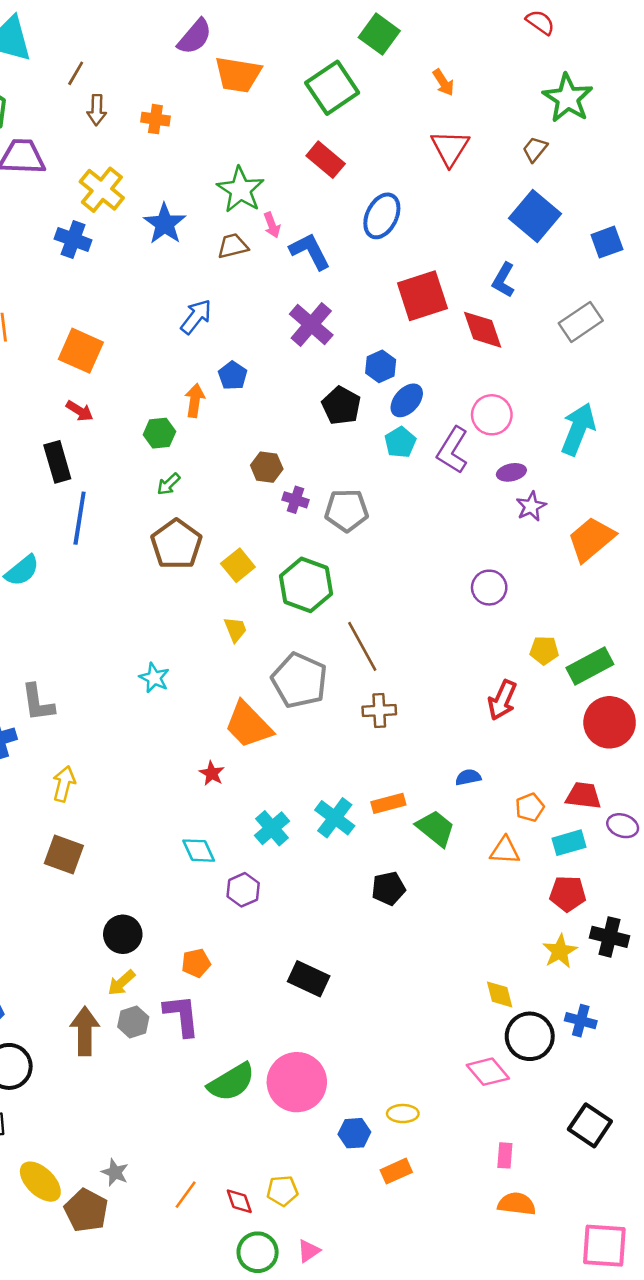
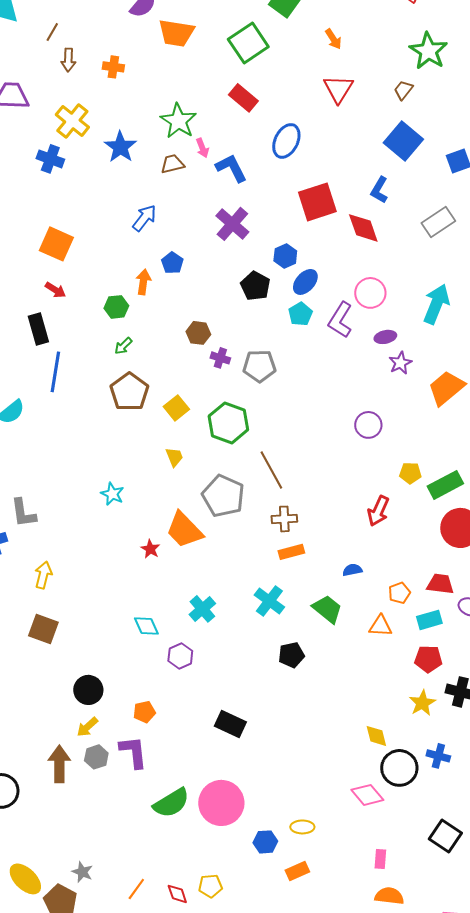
red star: (212, 773) -> (150, 549), moved
orange rectangle: (388, 803) -> (291, 552), moved
cyan cross: (335, 818) -> (269, 601), moved

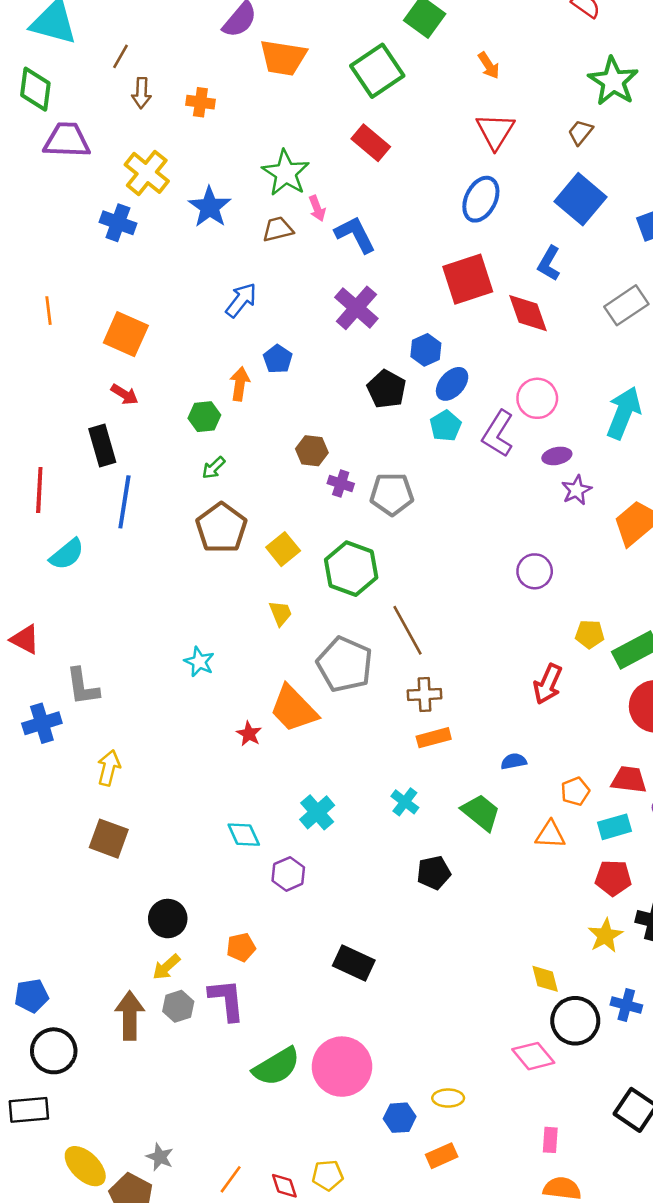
blue ellipse: (286, 141) -> (481, 199), moved
cyan cross: (269, 601) -> (405, 802), size x0.7

